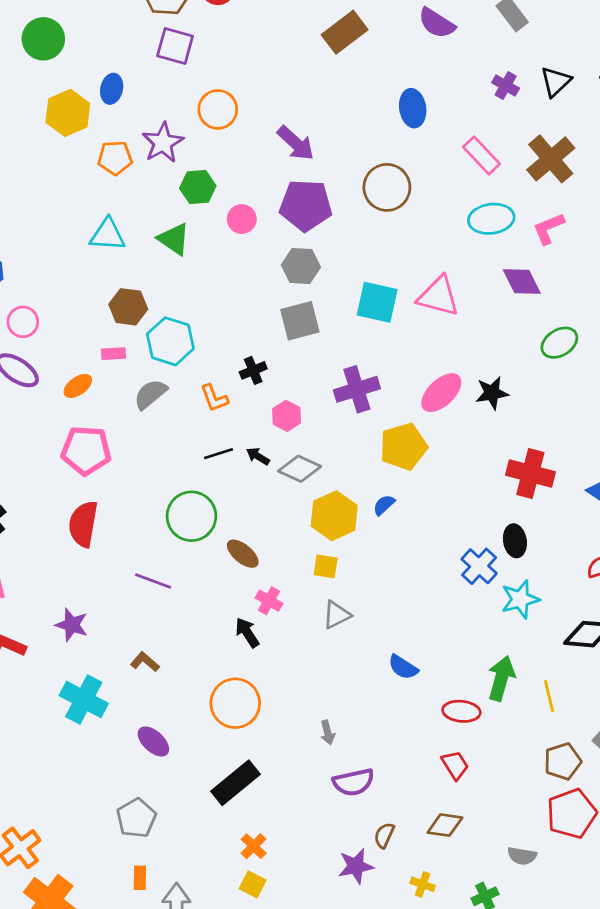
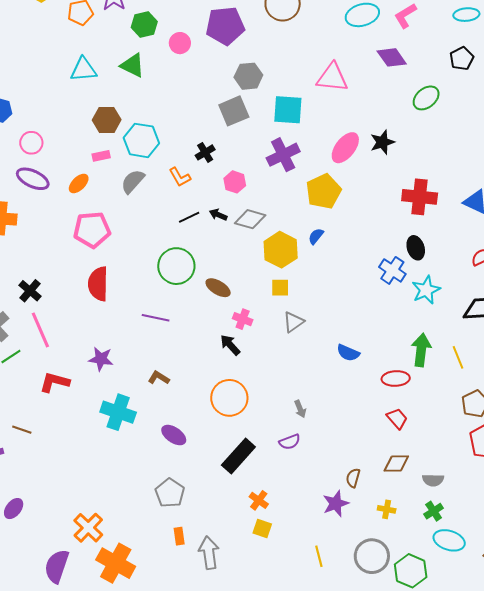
gray hexagon: (301, 266) -> (248, 76), moved
cyan square: (377, 302) -> (288, 110), moved
purple semicircle: (353, 782) -> (290, 442), moved, size x0.7
gray semicircle: (522, 856) -> (433, 480), moved

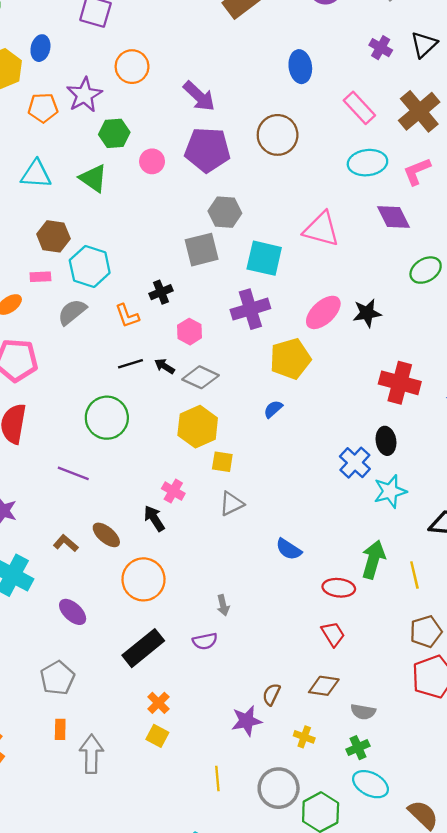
yellow hexagon: (281, 250) -> (198, 427), moved
brown ellipse: (218, 288) -> (106, 535), moved

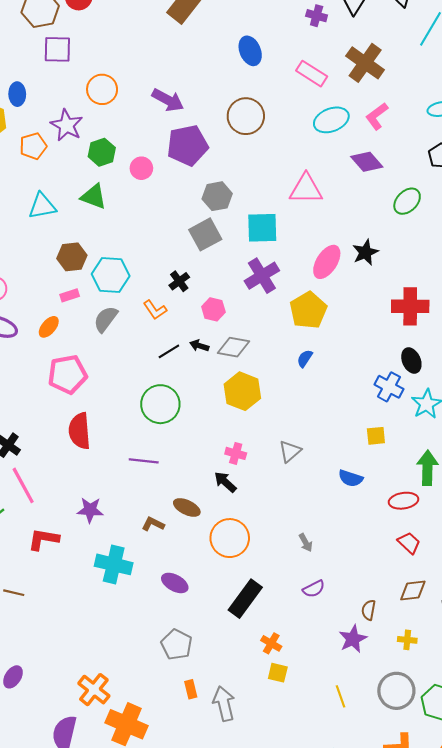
yellow square: (222, 462) -> (376, 436), moved
purple semicircle: (205, 641) -> (314, 589), moved

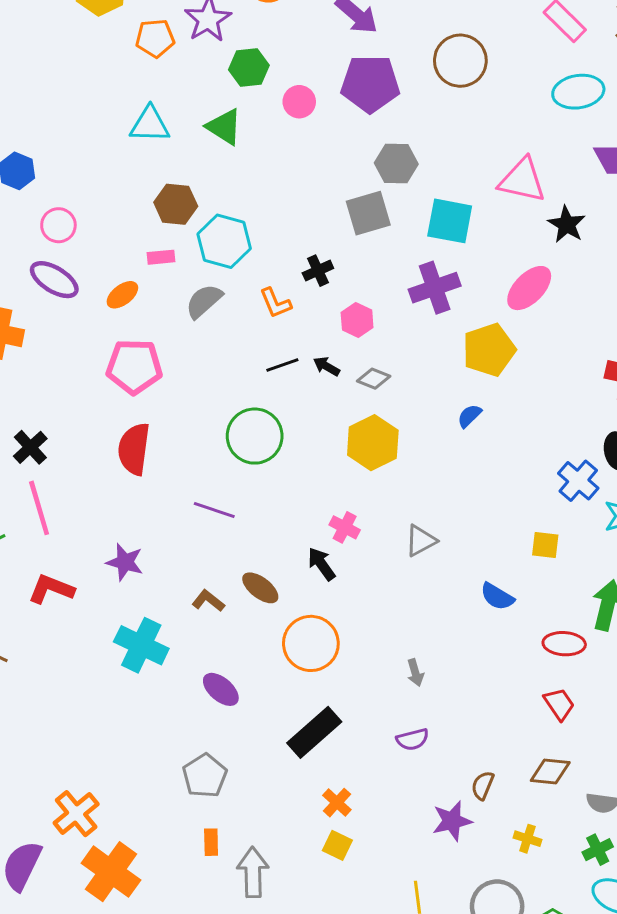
black star: (365, 252) -> (567, 224), moved, turned -30
gray diamond: (234, 347) -> (374, 379), size x0.7

